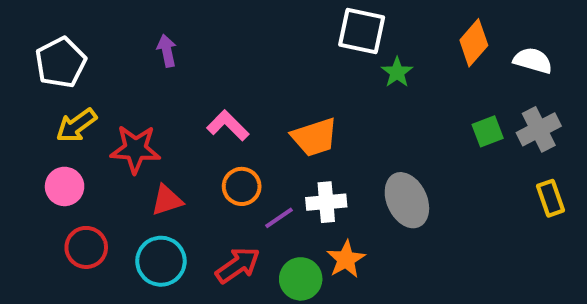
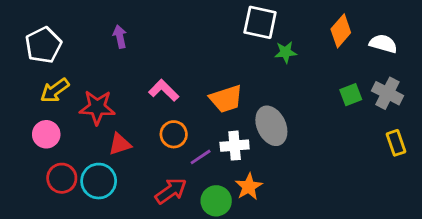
green star: (397, 72) -> (286, 52), turned 30
gray cross: (539, 129) -> (388, 93), turned -36
gray ellipse: (407, 200) -> (271, 126), moved
cyan circle: (161, 261) -> (99, 181), moved

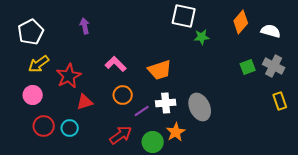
red star: (97, 107) -> (69, 76), turned -30
gray ellipse: (271, 126) -> (200, 107), moved
cyan circle: (99, 181) -> (70, 128), size x0.7

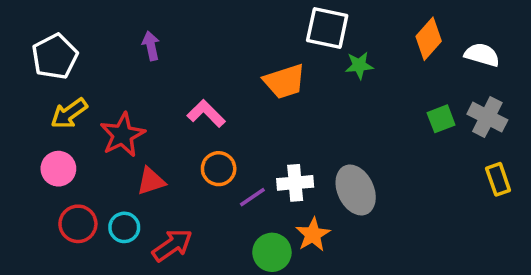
orange trapezoid: (160, 70) -> (284, 81), moved
red arrow: (121, 135) -> (172, 245), moved

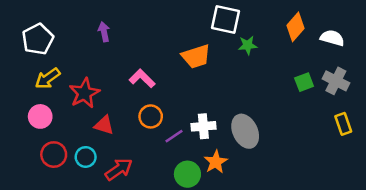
red triangle: (151, 181) -> (104, 125), turned 35

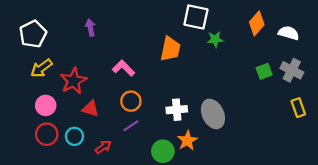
orange trapezoid: (196, 56) -> (170, 49), turned -60
pink circle: (40, 116) -> (46, 105), moved
purple line: (174, 136) -> (131, 126), moved
red arrow: (119, 169) -> (103, 147), size x0.7

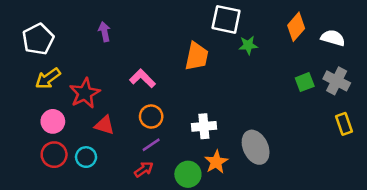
gray ellipse: (213, 114) -> (256, 147), moved
red arrow: (103, 147) -> (144, 169), moved

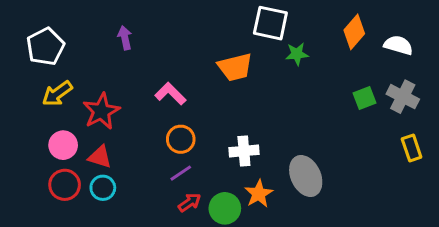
orange trapezoid: (197, 56) -> (235, 67), turned 64
red triangle: (104, 125) -> (100, 157), moved
red arrow: (144, 169) -> (190, 202), moved

